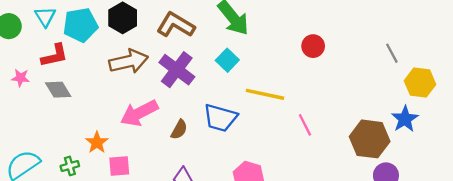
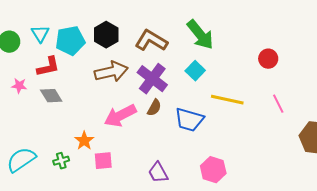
pink line: (305, 125) -> (278, 104), moved
brown semicircle: (179, 130) -> (154, 108), moved

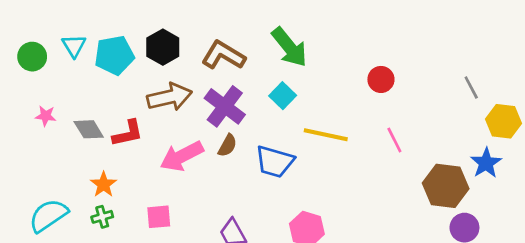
red L-shape: (48, 67) -> (128, 133), moved
orange star: (84, 141) -> (104, 185), moved

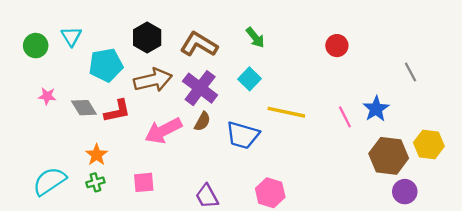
green arrow: (289, 47) -> (255, 37), size x0.6
cyan pentagon: (114, 55) -> (106, 65), moved
red circle: (381, 79) -> (337, 46), moved
yellow hexagon: (504, 121) -> (429, 144), moved
blue star: (486, 163) -> (376, 109), moved

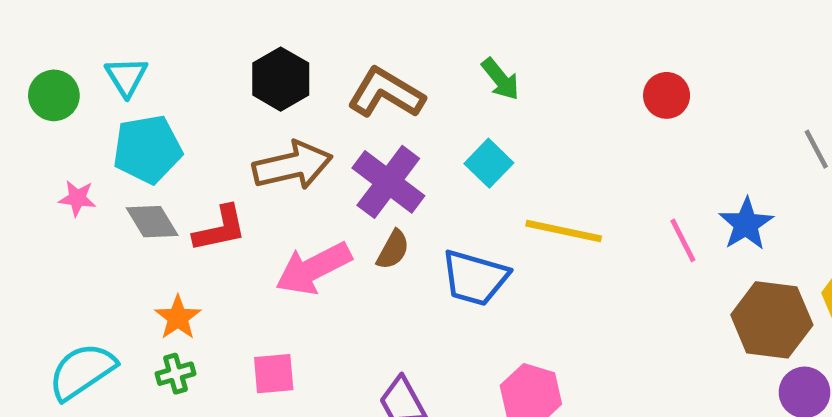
cyan pentagon: (106, 65) -> (147, 149), moved

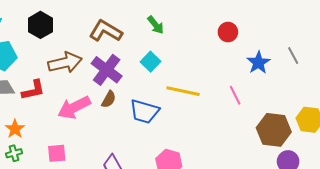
black hexagon: (281, 79) -> (40, 25), moved
blue star: (746, 224) -> (258, 63), moved

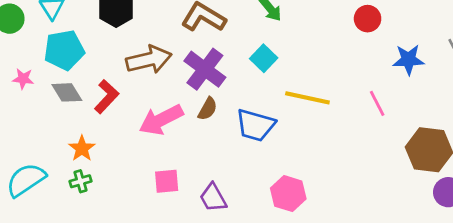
blue star: (258, 63) -> (409, 60), turned 30
red L-shape: (33, 90) -> (106, 97), turned -35
pink square: (57, 153) -> (167, 181), moved

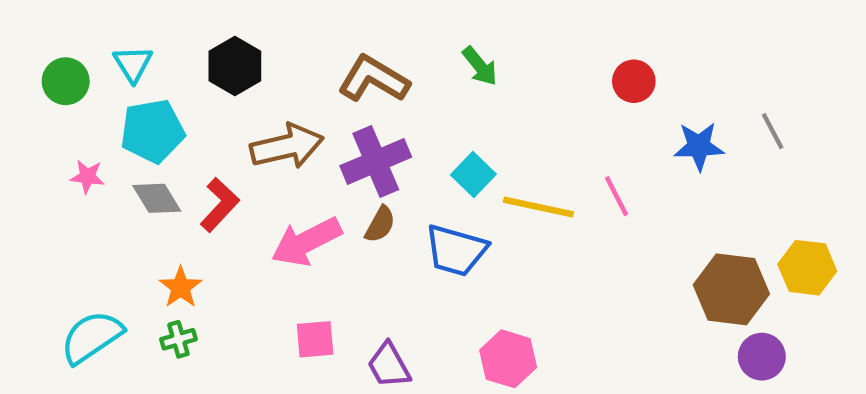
cyan square: (264, 58) -> (473, 174), moved
purple cross: (205, 69) -> (376, 161), turned 30
pink line: (377, 103) -> (616, 196), moved

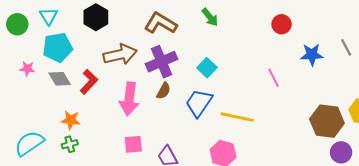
yellow line: (538, 207) -> (237, 117), moved
pink arrow: (306, 242) -> (129, 99), turned -56
blue trapezoid: (456, 250) -> (199, 103), turned 108
orange star: (181, 287) -> (71, 120), turned -30

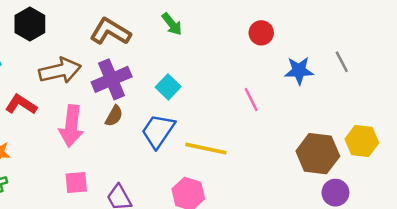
red L-shape: (89, 82) -> (21, 105), turned -100

